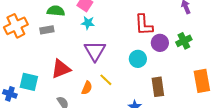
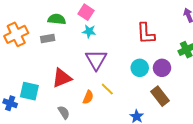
purple circle: (160, 43) -> (162, 68), moved
brown rectangle: (158, 87) -> (160, 96), turned -30

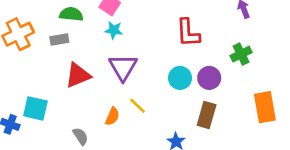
red triangle: (62, 78) -> (78, 75), moved
brown rectangle: (160, 96) -> (207, 115), turned 54

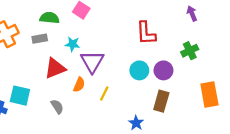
cyan star: (114, 30) -> (73, 44), moved
yellow line: (138, 106) -> (104, 93), turned 72
orange semicircle: (112, 116) -> (79, 85), moved
gray semicircle: (81, 136) -> (57, 107), moved

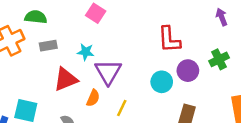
green semicircle: (50, 18) -> (36, 17), moved
purple circle: (163, 70) -> (188, 71), moved

